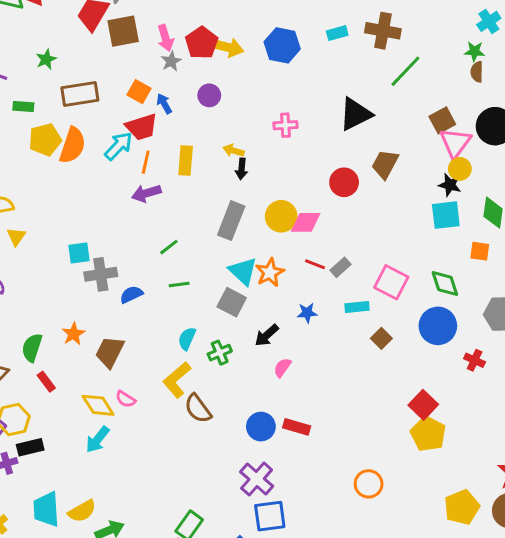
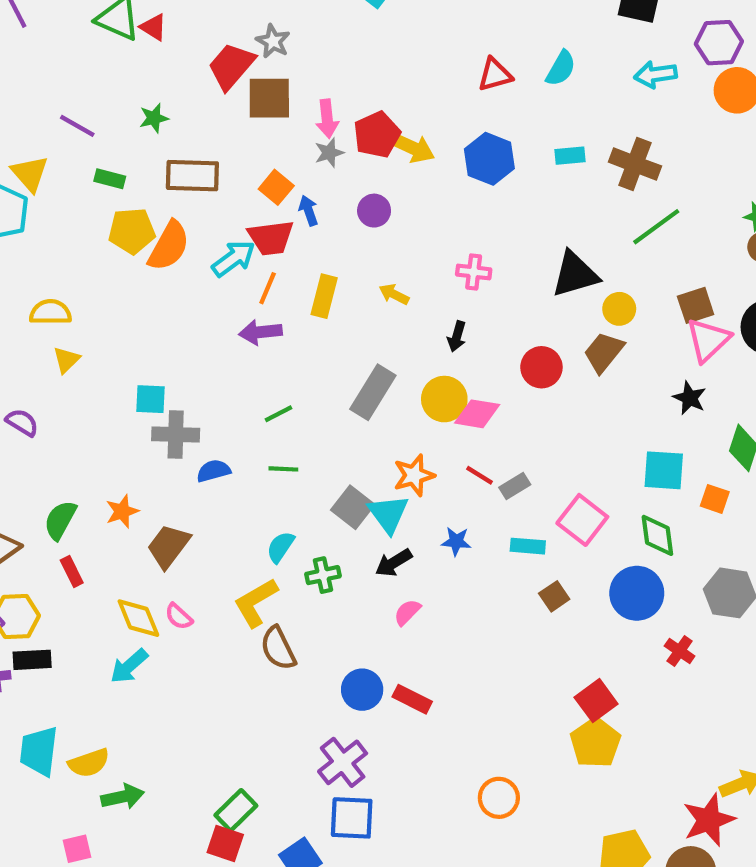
black arrow: (242, 169) -> (457, 336), moved
yellow circle: (460, 169) -> (619, 309), moved
cyan square: (446, 215) -> (664, 470), moved
cyan triangle: (243, 271) -> (388, 514), moved

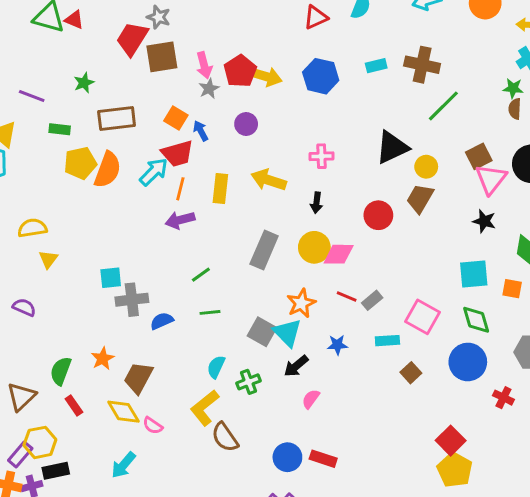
yellow arrow: (394, 294) -> (269, 180), size x1.6
yellow diamond: (138, 618) -> (123, 412), moved

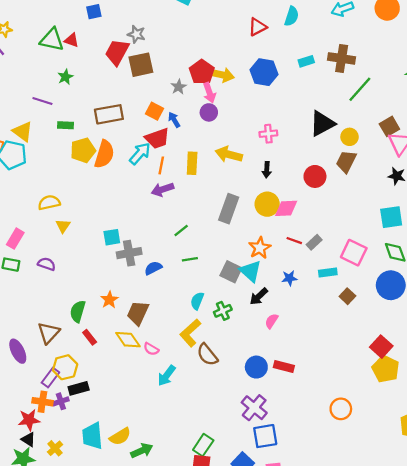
pink arrow: (204, 65) -> (209, 93), moved
green star: (84, 83) -> (65, 77), moved
cyan arrow: (123, 465) -> (167, 376), moved

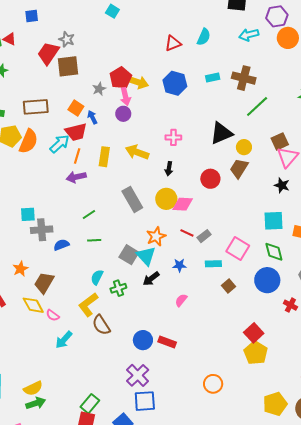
gray rectangle: (229, 209) -> (132, 199), turned -55
pink semicircle: (272, 321) -> (181, 300), moved
yellow semicircle: (120, 436) -> (33, 388), moved

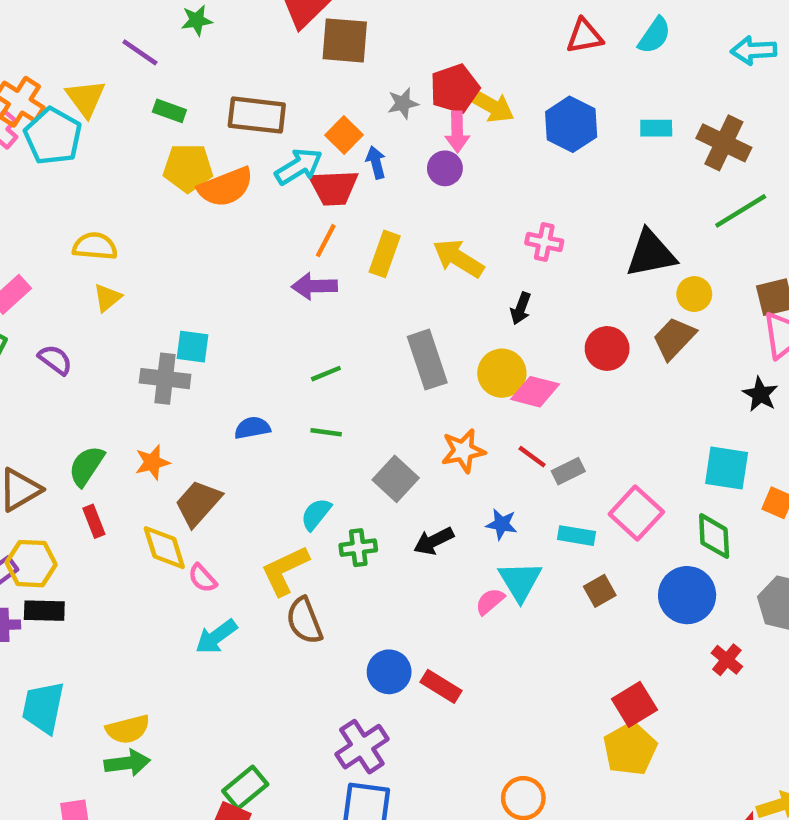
orange semicircle: (28, 141) -> (226, 187), turned 35
cyan arrow: (60, 144) -> (299, 167), moved
gray cross: (42, 230) -> (165, 379), moved
cyan triangle: (146, 256) -> (520, 581), moved

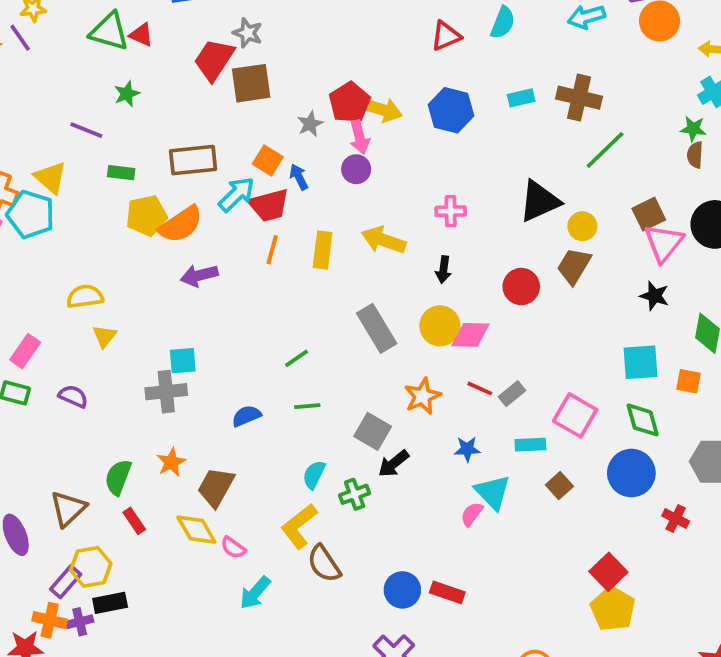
purple arrow: (314, 286) -> (199, 275), moved
black arrow: (434, 541) -> (394, 464), moved

